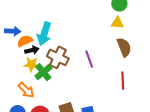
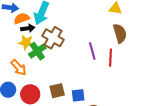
purple line: (89, 59) -> (92, 51), moved
red line: (123, 81) -> (110, 58), moved

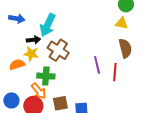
orange semicircle: (22, 18) -> (17, 65), moved
green cross: (37, 51) -> (46, 76), moved, turned 36
orange arrow: (19, 68) -> (39, 91), moved

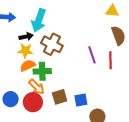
orange semicircle: (17, 65) -> (28, 66), moved

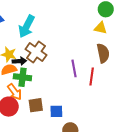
black arrow: (26, 37) -> (19, 61), moved

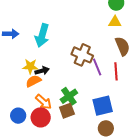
brown cross: (36, 52) -> (82, 55), moved
green cross: (22, 77) -> (69, 96), moved, turned -30
blue square: (56, 111) -> (103, 106), moved, size x1.5

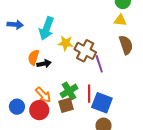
yellow star: (30, 66) -> (66, 43), moved
red line: (116, 71) -> (89, 94), moved
orange semicircle: (33, 81) -> (34, 57), moved, turned -49
blue square: (103, 106) -> (102, 103), turned 30

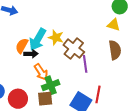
cyan arrow: (47, 28) -> (38, 39), moved
red line: (89, 94) -> (98, 94), moved
orange arrow: (43, 95) -> (41, 72), moved

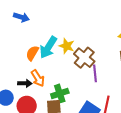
black arrow: (31, 54) -> (25, 83), moved
orange arrow: (41, 72) -> (38, 78), moved

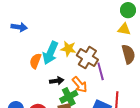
orange arrow: (38, 78) -> (80, 85), moved
black arrow: (25, 83) -> (57, 81), moved

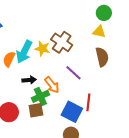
brown cross: (87, 58) -> (62, 42), moved
purple line: (101, 71) -> (73, 73), turned -36

